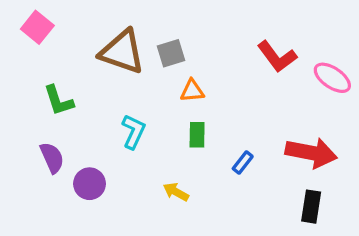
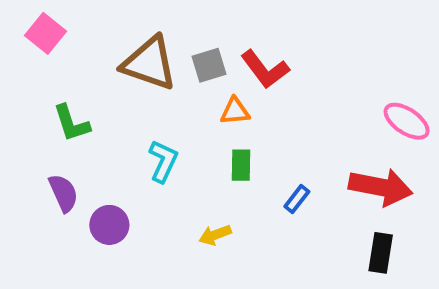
red L-shape: (277, 57) -> (265, 69), moved
pink ellipse: (332, 78) -> (407, 121), moved
yellow arrow: (176, 192) -> (215, 235), turned -50

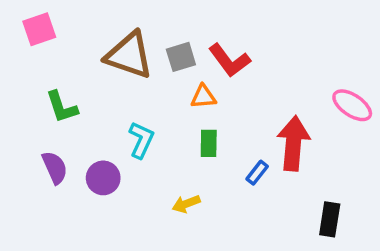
pink square: (46, 33) -> (39, 29), turned 32
red arrow: (381, 187) -> (293, 143), moved, turned -96
purple circle: (109, 225) -> (103, 178), moved

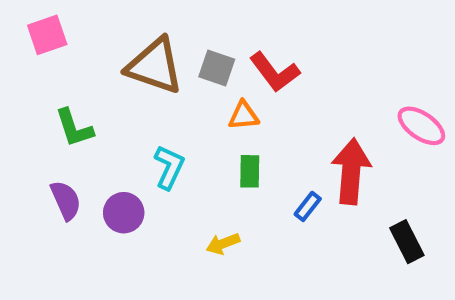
gray square: (181, 57) -> (217, 68), turned 36
black rectangle: (330, 219) -> (407, 242), moved, turned -36

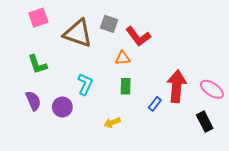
pink square: (47, 35) -> (38, 18), moved
gray square: (217, 68) -> (109, 24), moved
pink ellipse: (421, 126) -> (212, 89), moved

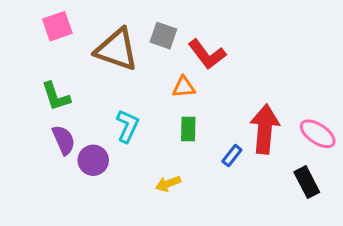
purple semicircle: (33, 101) -> (64, 140), moved

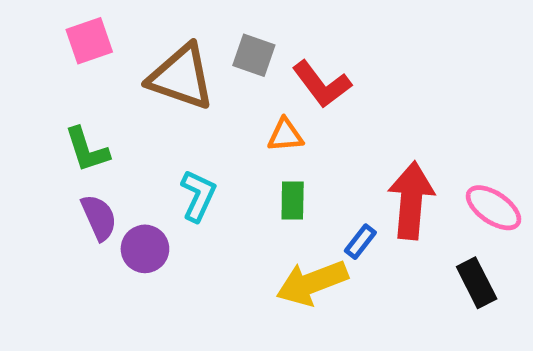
yellow arrow: (168, 184) -> (312, 283), moved, size x1.8

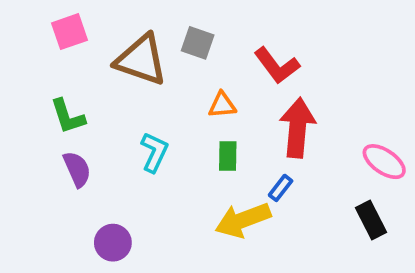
red L-shape: (322, 84) -> (277, 66), moved
red arrow: (411, 200) -> (298, 128), moved
purple circle: (145, 249) -> (113, 243), moved

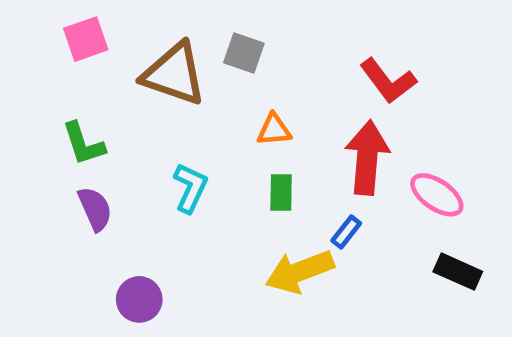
red L-shape: (277, 66) -> (388, 81), moved
pink ellipse: (384, 162) -> (437, 195), moved
black rectangle: (371, 220) -> (458, 272), turned -39

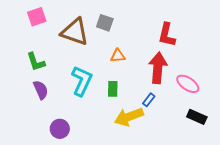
red L-shape: (388, 81) -> (167, 35), turned 50
cyan L-shape: (190, 188) -> (82, 81), size x1.4
green rectangle: (281, 192) -> (113, 89), moved

